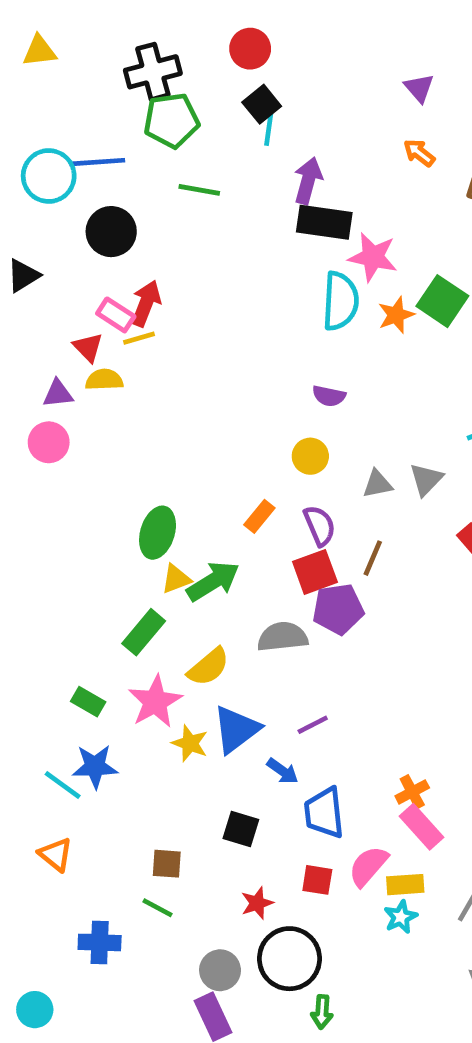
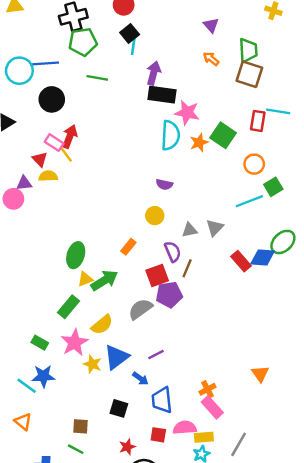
yellow line: (139, 338) -> (66, 155), turned 70
pink circle: (49, 442) -> (13, 199), moved
purple semicircle: (320, 526) -> (173, 252), moved
gray semicircle: (283, 637) -> (140, 309), turned -30
pink semicircle: (368, 866) -> (185, 428), turned 45

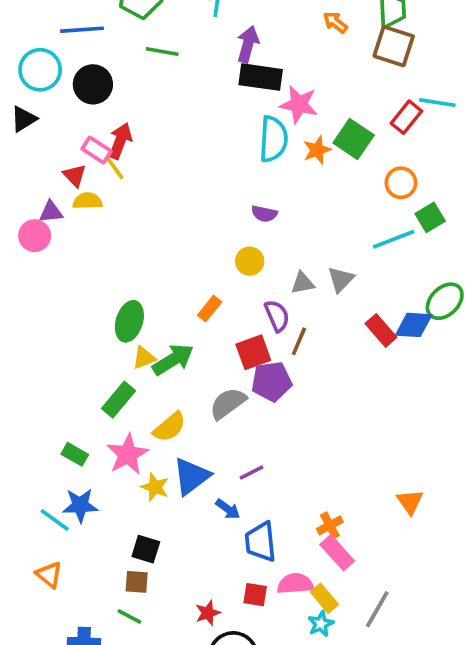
cyan circle: (19, 71) -> (40, 70), moved
red rectangle: (258, 121) -> (406, 117), turned 30
black square: (119, 408) -> (146, 549), moved
yellow rectangle: (204, 437) -> (324, 598), turned 54

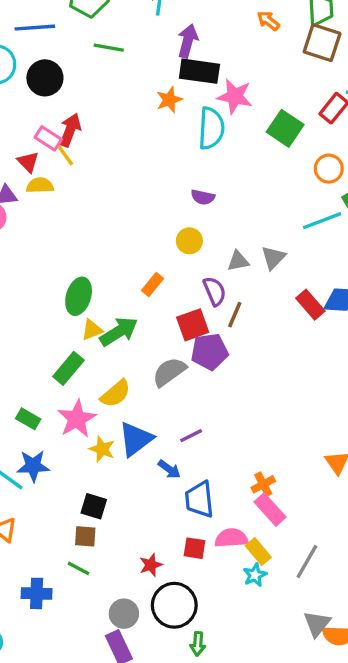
orange star: (317, 150) -> (169, 100), moved

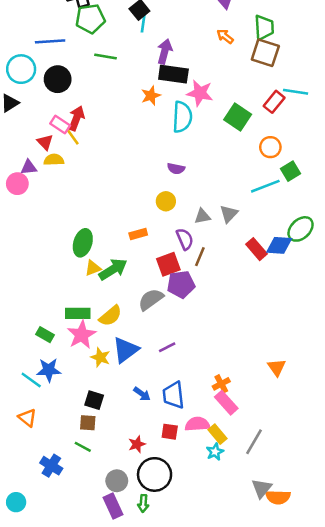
orange rectangle: (152, 284) -> (138, 234), turned 36
green rectangle: (68, 368) -> (78, 313), moved, turned 50
blue arrow: (169, 469) -> (142, 394), moved
blue cross: (37, 593) -> (51, 466), turned 30
green arrow: (198, 644) -> (143, 503), moved

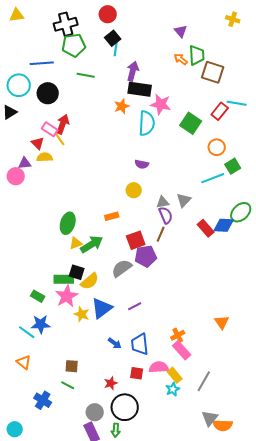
green trapezoid: (264, 28) -> (197, 55), moved
purple semicircle: (185, 239) -> (166, 215), moved
black square: (94, 400) -> (77, 272), moved

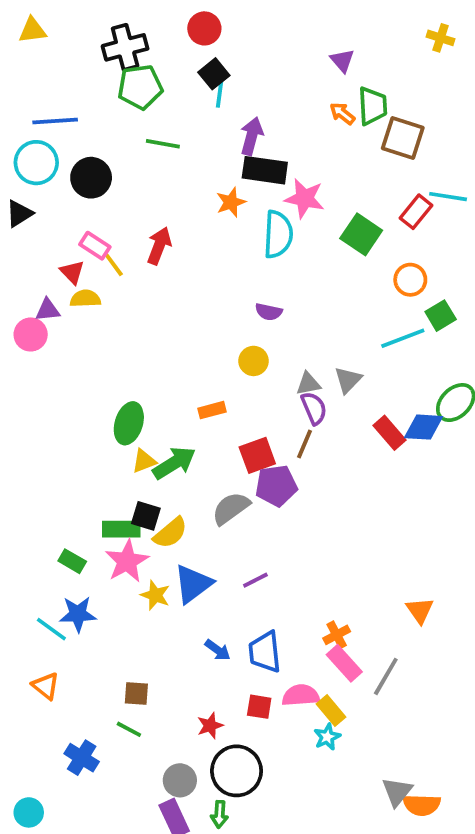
blue line: (42, 63) -> (55, 121), moved
red arrow: (63, 124) -> (159, 246), moved
gray line: (204, 381) -> (386, 676), moved

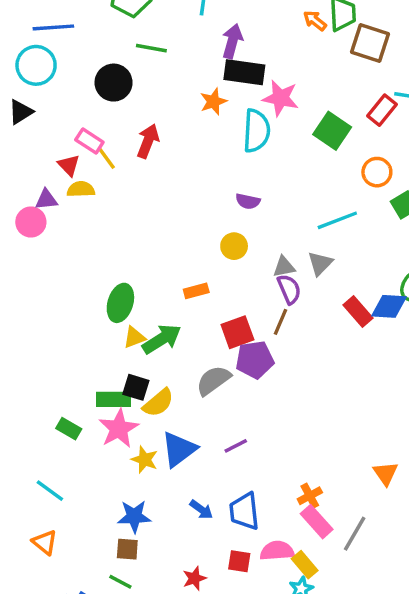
black circle: (91, 178) -> (114, 83), moved
cyan line: (403, 338) -> (337, 220), moved
blue star: (78, 614) -> (134, 516), moved

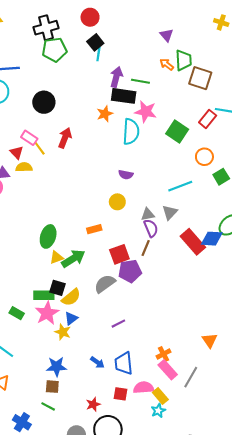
green line: (151, 48) -> (140, 81), moved
red rectangle: (358, 312) -> (193, 242), size x1.4
blue triangle: (179, 449) -> (71, 318), moved, size x0.6

